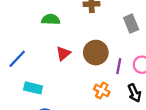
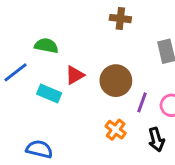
green semicircle: (51, 19) -> (46, 46), moved
cyan rectangle: (33, 88) -> (49, 94), moved

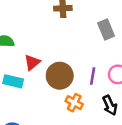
brown circle: (116, 81) -> (60, 76), moved

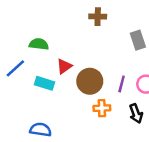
orange cross: (74, 103) -> (102, 108), turned -35

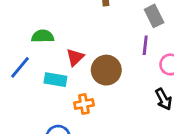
purple line: (122, 84) -> (145, 45), moved
orange cross: (102, 108) -> (84, 104), moved

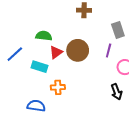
green semicircle: (43, 36) -> (44, 36), moved
brown circle: (106, 70) -> (78, 50), moved

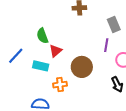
green semicircle: (44, 36) -> (42, 36), turned -112
brown circle: (78, 50) -> (82, 67), moved

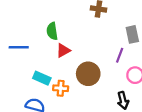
blue line: (16, 56) -> (19, 47), turned 36
cyan rectangle: (41, 66) -> (42, 78), moved

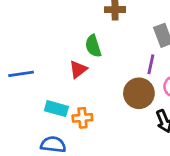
green semicircle: (52, 31) -> (93, 46), moved
brown circle: (88, 74) -> (139, 93), moved

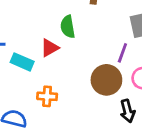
cyan rectangle: (56, 109) -> (22, 62), moved

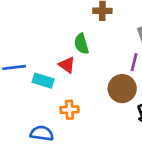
red triangle: (50, 48) -> (67, 65), turned -48

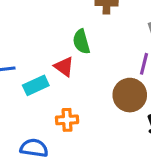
cyan rectangle: (43, 81) -> (36, 85), turned -42

